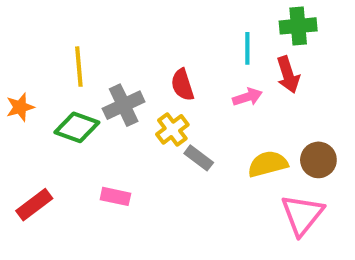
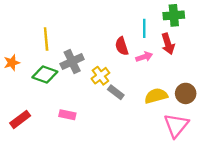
red semicircle: (182, 85) -> (122, 46), moved

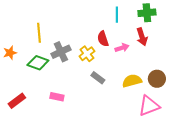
cyan line: (144, 28) -> (117, 15), moved
yellow cross: (100, 76) -> (87, 54), moved
pink triangle: (176, 125) -> (149, 106), turned 30

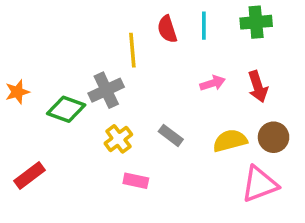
yellow line: (39, 33) -> (132, 50), moved
red arrow: (142, 37) -> (258, 87), moved
red semicircle: (103, 39) -> (167, 29), moved
yellow cross: (87, 54) -> (118, 139), moved
pink rectangle: (57, 97) -> (136, 181), moved

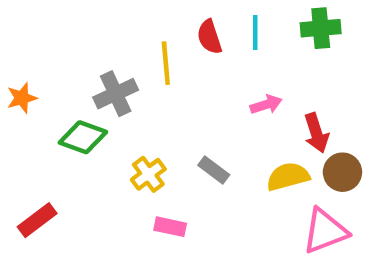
red arrow: (258, 87) -> (316, 133), moved
gray cross: (106, 90) -> (116, 94), moved
orange star: (17, 92) -> (22, 98), moved

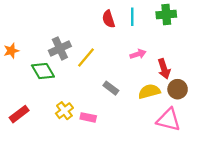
yellow line: (166, 63) -> (86, 57), moved, turned 45
green diamond: (83, 137) -> (43, 71), turned 40
yellow cross: (148, 174) -> (64, 111), moved
pink triangle: (325, 231) -> (169, 120), turned 35

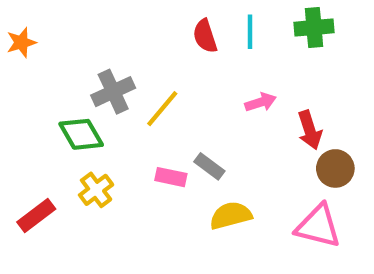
orange star: (11, 51) -> (21, 42), moved
yellow semicircle: (149, 91) -> (231, 215), moved
yellow cross: (64, 111) -> (96, 190), moved
pink rectangle: (88, 117) -> (171, 177), moved

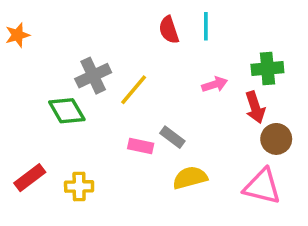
green cross: (314, 27) -> (267, 69), moved
yellow cross: (96, 190) -> (79, 186), moved, turned 36

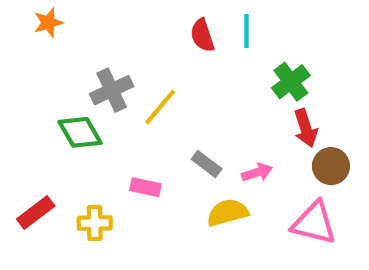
orange star: (17, 35) -> (48, 23), moved
green cross: (267, 69) -> (291, 82), moved, turned -32
pink arrow: (215, 84) -> (257, 172), moved
pink rectangle: (141, 146) -> (145, 187), moved

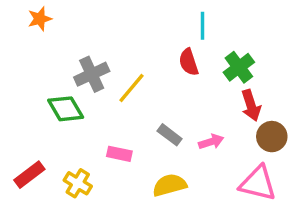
red semicircle: (202, 35) -> (189, 62), moved
yellow semicircle: (228, 212) -> (170, 185), moved
yellow cross: (95, 223) -> (78, 183), turned 32

